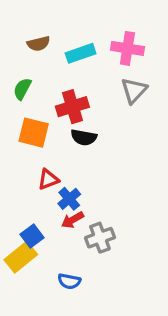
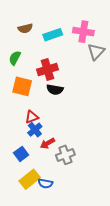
gray triangle: (134, 90) -> (96, 52), moved
blue cross: (69, 199) -> (35, 130), moved
yellow rectangle: (21, 257) -> (30, 179), moved

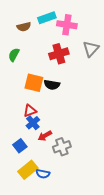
pink cross: (83, 32) -> (67, 25), moved
cyan rectangle: (53, 35) -> (47, 18), moved
red cross: (47, 70) -> (59, 54), moved
orange square: (22, 86) -> (34, 83), moved

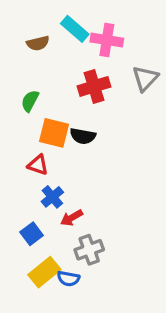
cyan rectangle: (47, 18) -> (75, 29), turned 60
green semicircle: (14, 55) -> (30, 101), moved
red triangle: (30, 111) -> (38, 165), moved, turned 40
gray cross: (62, 147) -> (89, 250), moved

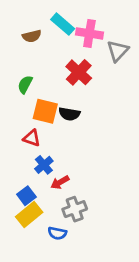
gray triangle: (145, 78) -> (118, 51), moved
red cross: (94, 86) -> (79, 72), turned -30
yellow rectangle: (44, 272) -> (29, 214), moved

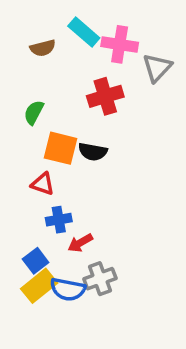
red cross: (79, 72) -> (105, 96), turned 30
blue cross: (44, 165) -> (59, 220), turned 30
blue semicircle: (57, 233) -> (68, 289), moved, size x1.4

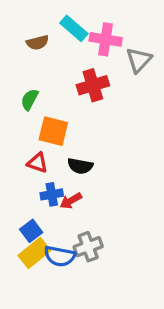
black semicircle: (93, 152) -> (80, 166), moved
red arrow: (80, 243) -> (71, 201), moved

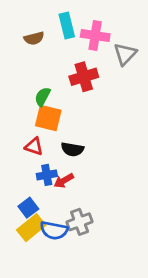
cyan rectangle: (74, 28) -> (67, 26), turned 35
green semicircle: (30, 100) -> (43, 97), moved

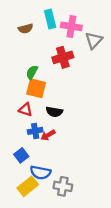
gray cross: (80, 222) -> (63, 186), moved, turned 30
yellow rectangle: (31, 228) -> (28, 186), moved

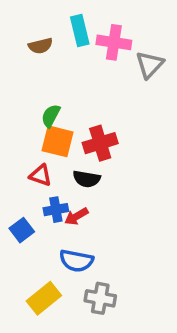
red cross: (63, 57) -> (100, 143), moved
blue square: (21, 155) -> (22, 230), moved
blue semicircle: (40, 172) -> (76, 261), moved

